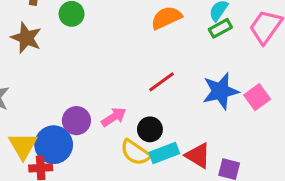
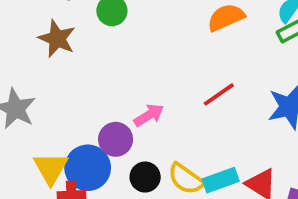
pink arrow: (114, 117) -> (149, 115), moved
black circle: (150, 129) -> (145, 177), moved

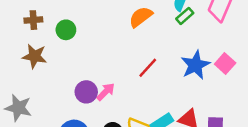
purple circle: (116, 139) -> (86, 92), moved

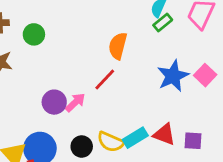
orange semicircle: (141, 17) -> (118, 46), moved, turned -40
red line: (148, 68) -> (105, 79), moved

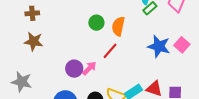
green circle: (34, 34) -> (96, 23), moved
blue star: (173, 76) -> (159, 46), turned -30

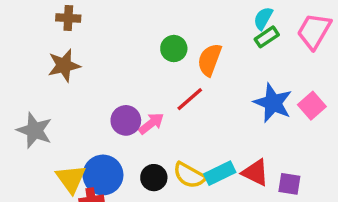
brown star: (34, 41) -> (64, 65), turned -30

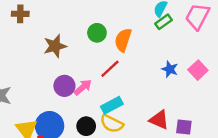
brown star: (64, 65) -> (55, 46), moved
blue star: (273, 103) -> (170, 69), size x0.6
cyan rectangle: (220, 173) -> (112, 105), moved

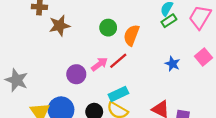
brown star: (55, 46) -> (59, 26), moved
pink square: (198, 70) -> (203, 57), moved
pink arrow: (83, 87) -> (99, 64), moved

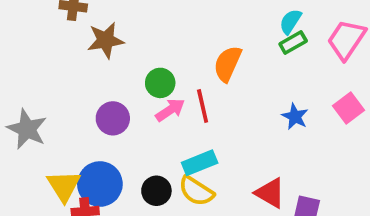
green circle: (108, 28) -> (160, 83), moved
red line: (118, 61) -> (203, 106), turned -66
purple circle: (76, 74) -> (113, 118), moved

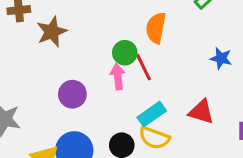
green circle: (160, 83) -> (125, 53), moved
pink arrow: (170, 110) -> (118, 77), turned -50
red triangle: (270, 193) -> (201, 112), moved

